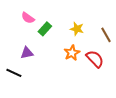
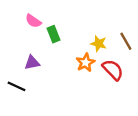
green rectangle: (45, 29) -> (53, 34), turned -64
yellow star: (77, 29) -> (99, 44), moved

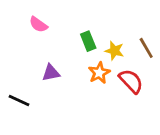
green rectangle: (53, 34) -> (88, 41), moved
purple triangle: (32, 63) -> (51, 73), moved

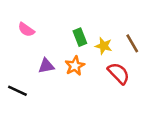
pink semicircle: (38, 24) -> (26, 30), moved
orange star: (99, 73) -> (75, 66), moved

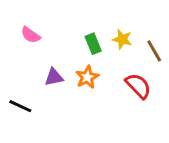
yellow star: (104, 46) -> (122, 39), moved

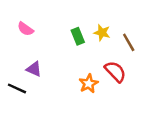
purple triangle: (54, 77) -> (34, 69), moved, turned 35
orange star: (87, 77) -> (89, 84), moved

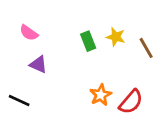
purple triangle: (34, 69) -> (38, 65), moved
red semicircle: (115, 71) -> (131, 102), moved, turned 85

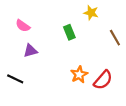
yellow star: (116, 37) -> (91, 13), moved
purple triangle: (38, 65) -> (30, 51), turned -40

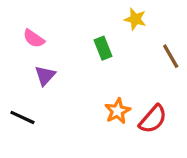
purple triangle: (30, 51) -> (45, 76), turned -32

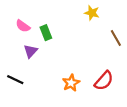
green rectangle: (103, 48) -> (46, 33), moved
orange star: (118, 111) -> (71, 83), moved

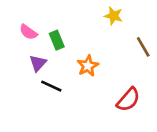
black line: (15, 80) -> (51, 86), moved
orange star: (71, 83) -> (88, 66), moved

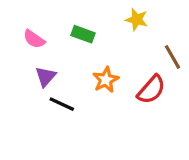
green rectangle: (57, 40) -> (83, 34), moved, turned -48
red semicircle: (128, 100) -> (151, 90), moved

